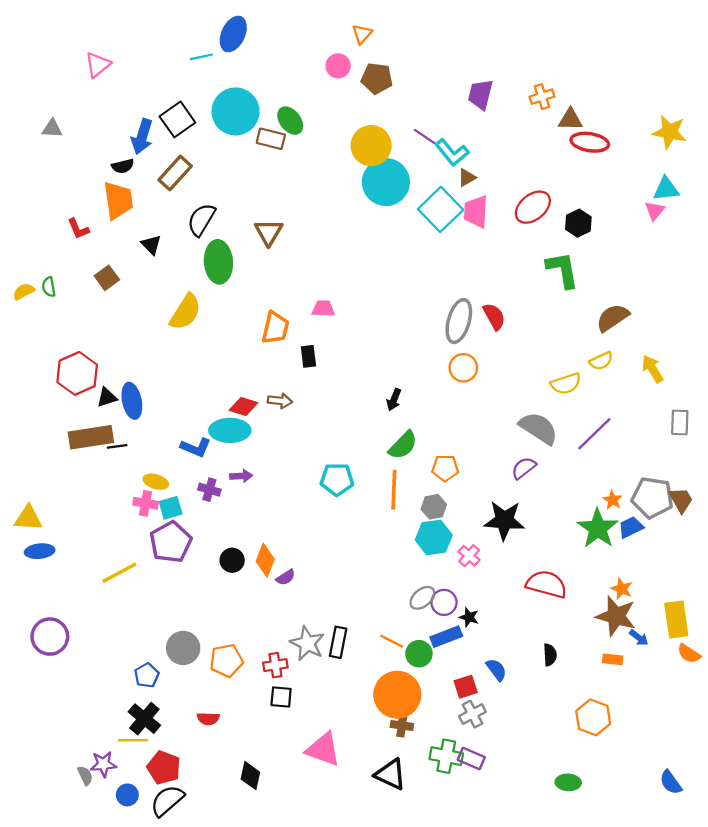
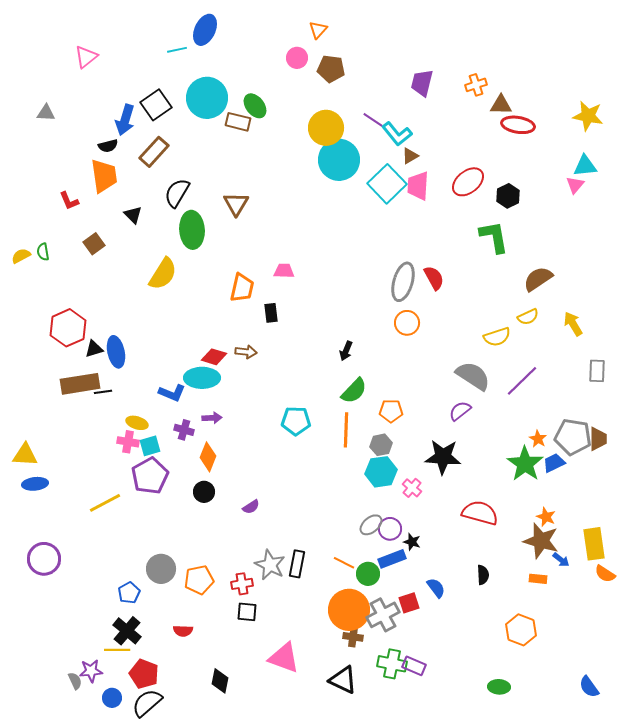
brown trapezoid: (681, 500) -> (598, 439), turned 30
orange diamond: (265, 560) -> (208, 457), moved
gray cross: (472, 714) -> (383, 615), moved, size x1.4

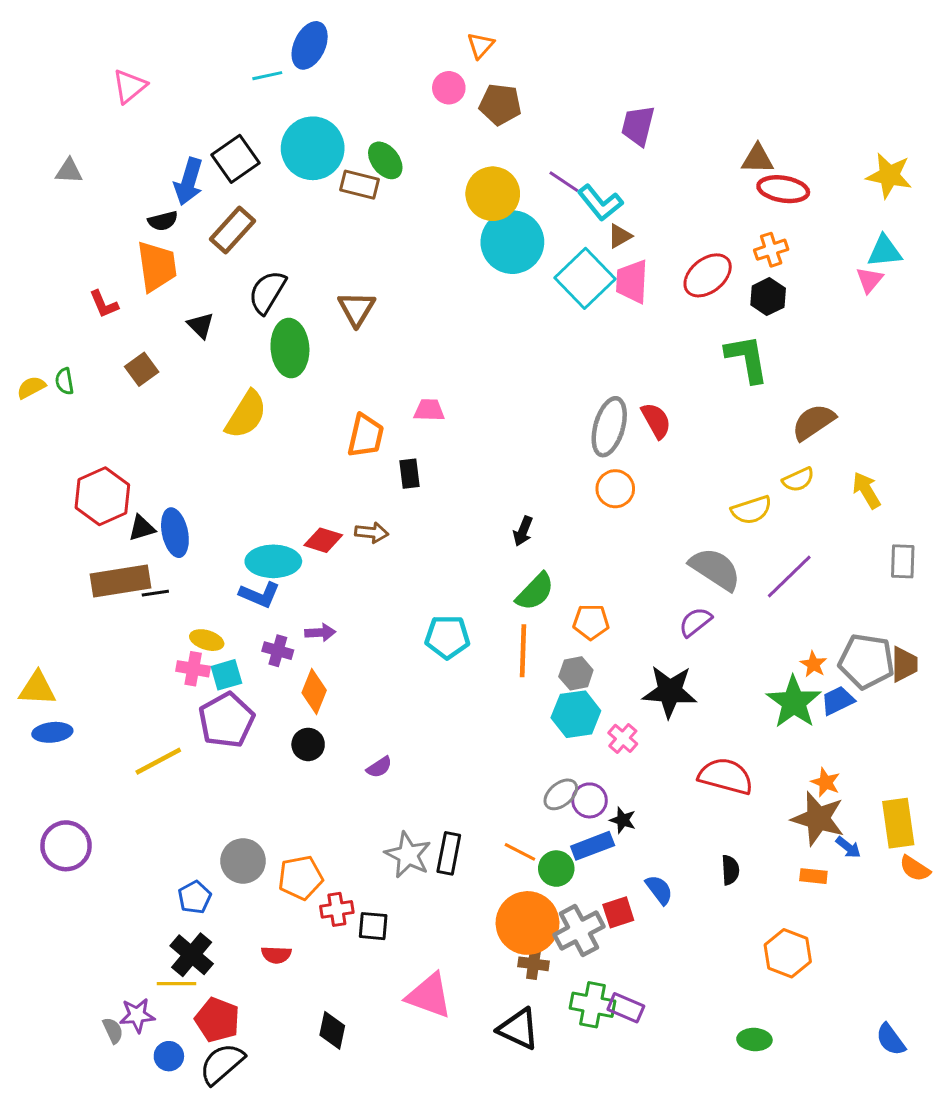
orange cross: (476, 85) -> (771, 250), moved
cyan ellipse: (202, 378) -> (273, 561), moved
red cross: (242, 584) -> (337, 909), moved

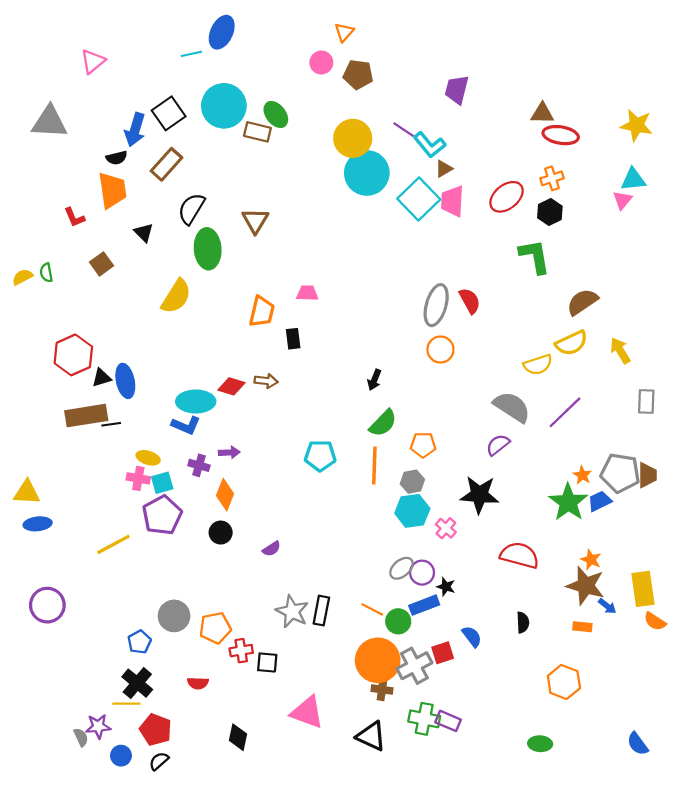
gray triangle: (69, 171) -> (50, 122), size x1.8
yellow semicircle: (798, 480) -> (572, 343), size x1.4
black semicircle: (222, 1064) -> (159, 761), size x0.6

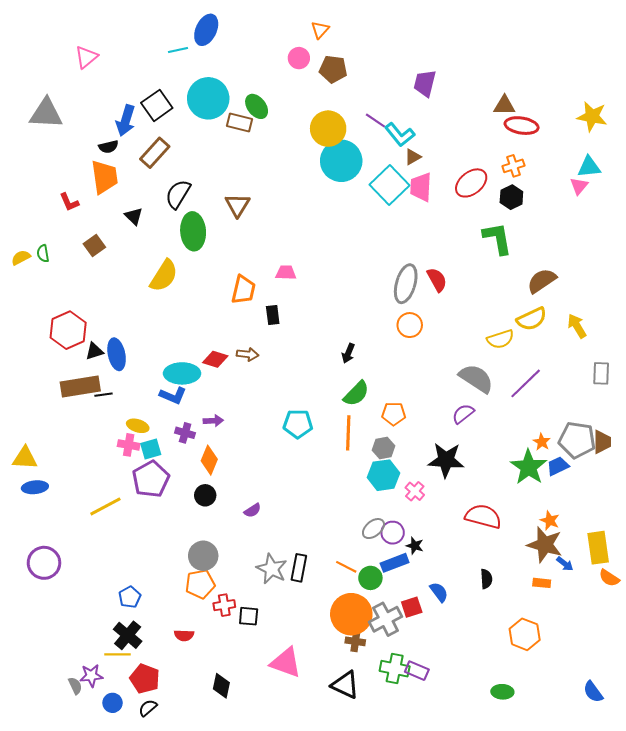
gray circle: (174, 616) -> (203, 556), moved

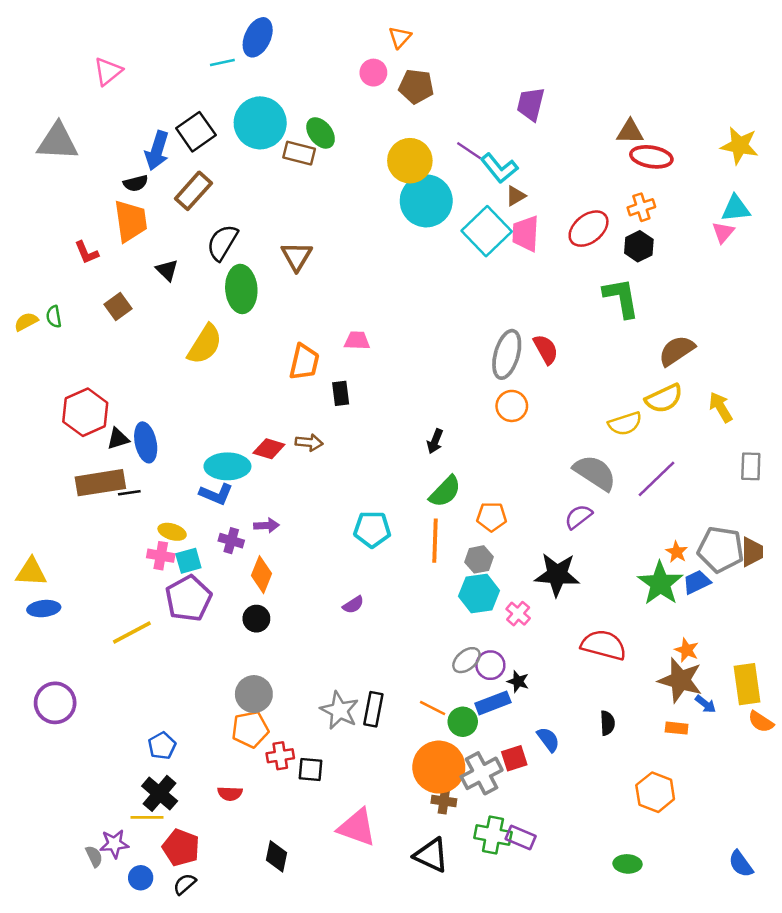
purple semicircle: (253, 510) -> (353, 605), moved

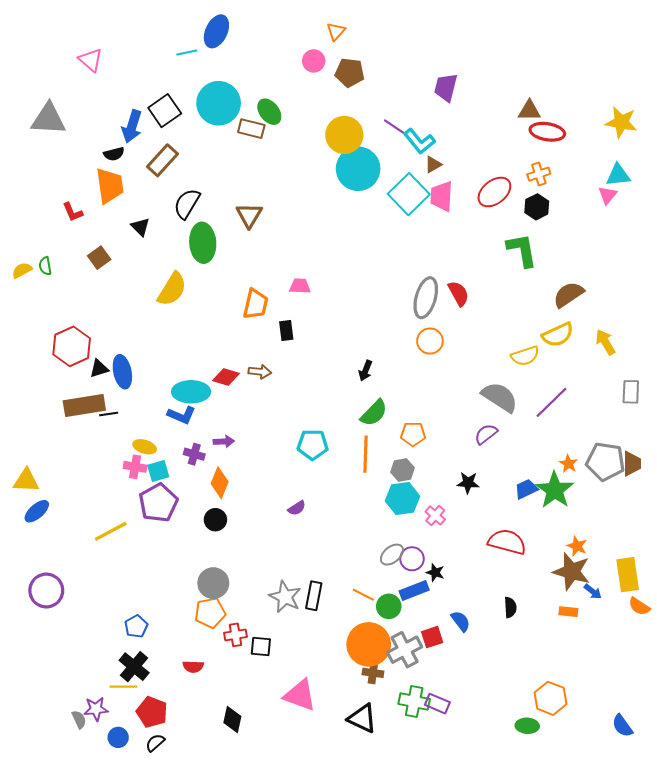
pink triangle: (108, 71) -> (91, 60), turned -40
black star: (557, 575) -> (468, 483), size x0.6
blue trapezoid: (697, 582) -> (526, 489), moved
blue ellipse: (44, 609) -> (37, 511), turned -35
orange hexagon: (655, 792) -> (550, 698), moved

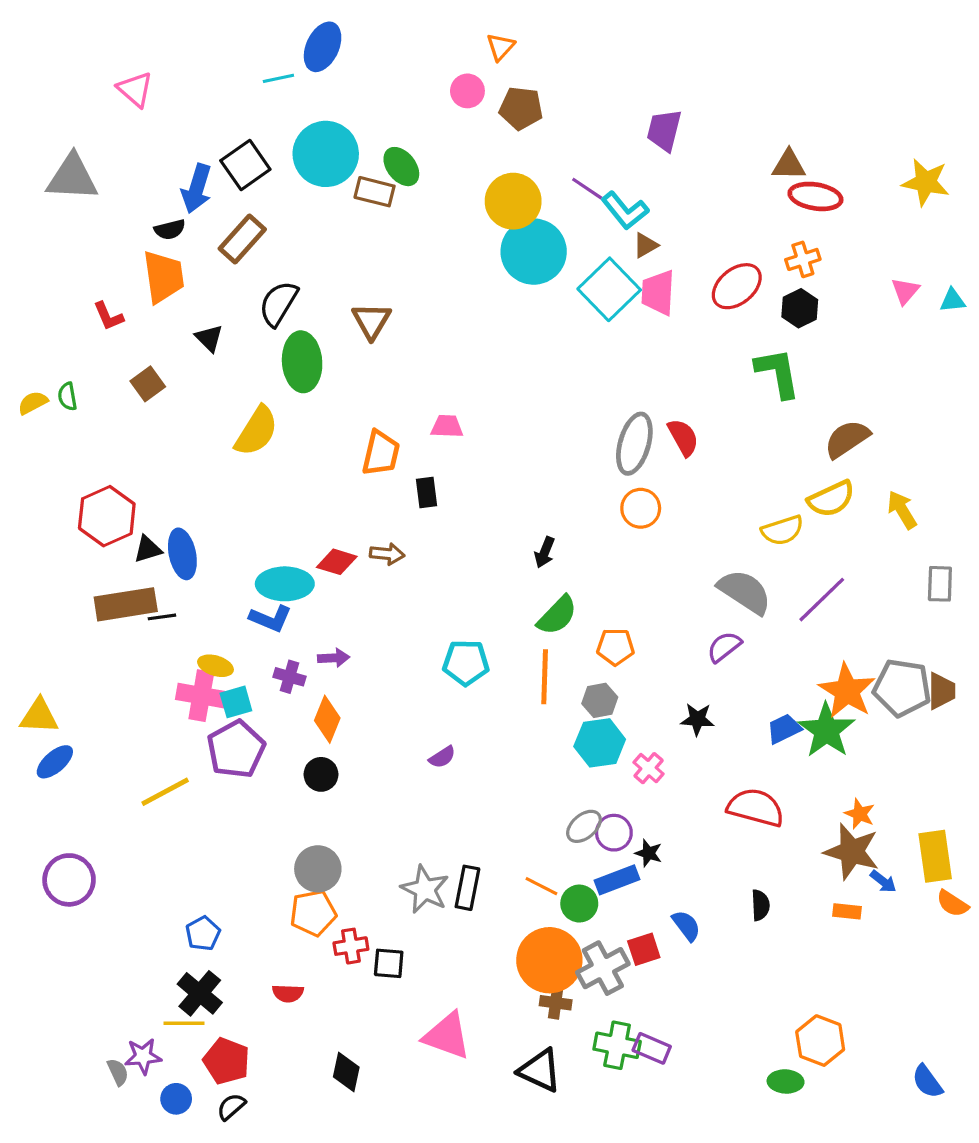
cyan triangle: (618, 175) -> (952, 300), moved, size x0.7
orange star: (568, 464) -> (847, 691), size x2.0
pink cross: (135, 467) -> (201, 696), size x1.4

